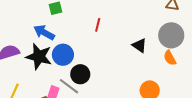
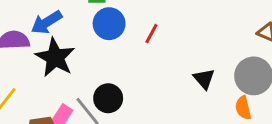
blue arrow: (44, 32) -> (46, 22), moved, turned -75
blue circle: (63, 55) -> (109, 24), moved

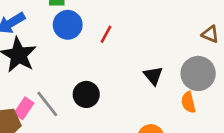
black circle: (108, 98) -> (86, 94), moved

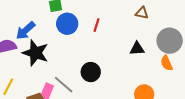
brown triangle: (210, 34) -> (142, 13), moved
black triangle: (153, 76) -> (137, 49), turned -42

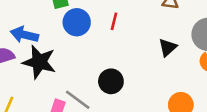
blue arrow: (25, 31) -> (24, 35), turned 60
black triangle: (137, 49) -> (168, 47), turned -35

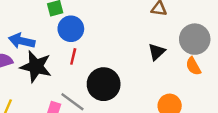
red line: (114, 21) -> (73, 56), moved
black circle: (111, 81) -> (104, 84), size x1.4

